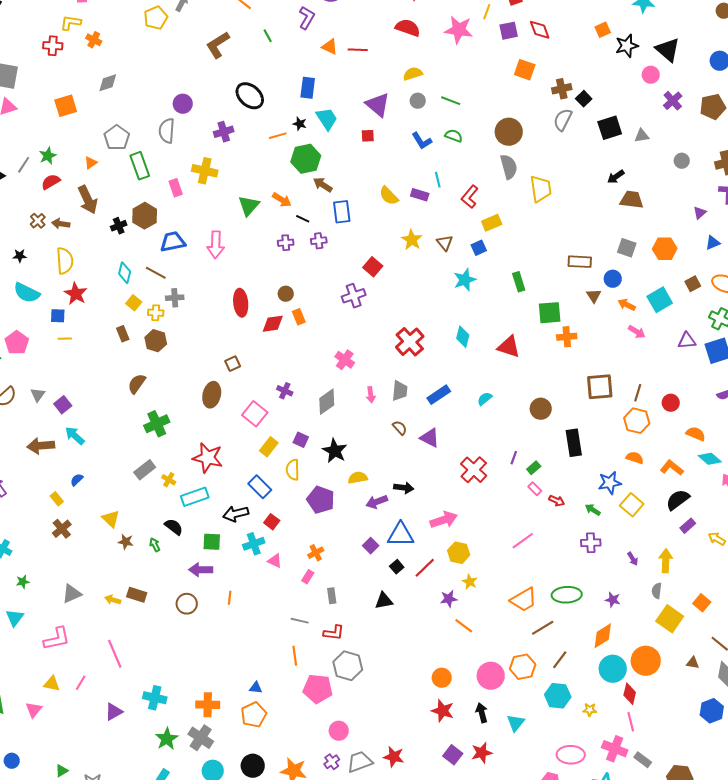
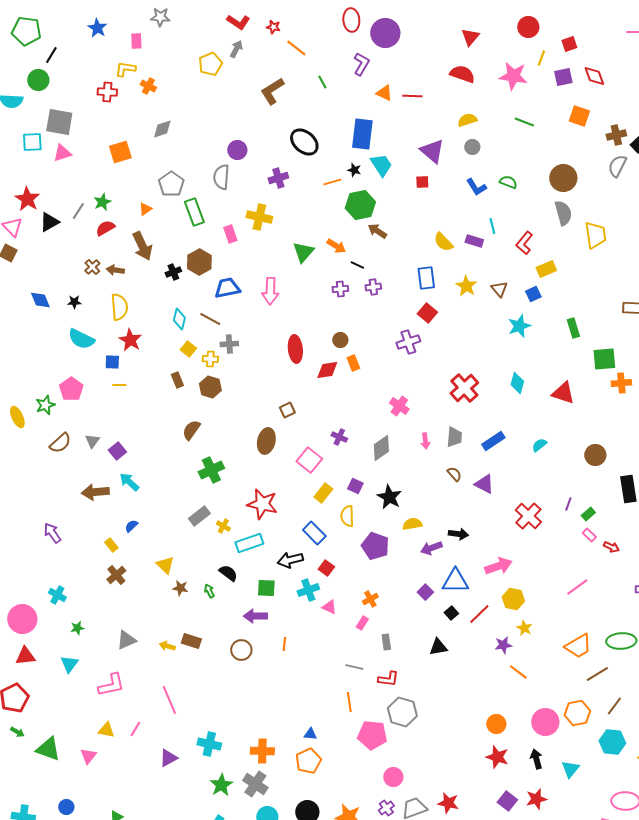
blue rectangle: (308, 88) -> (362, 134), size x1.4
green line: (451, 101) -> (524, 122), moved
blue rectangle: (342, 212) -> (426, 278), moved

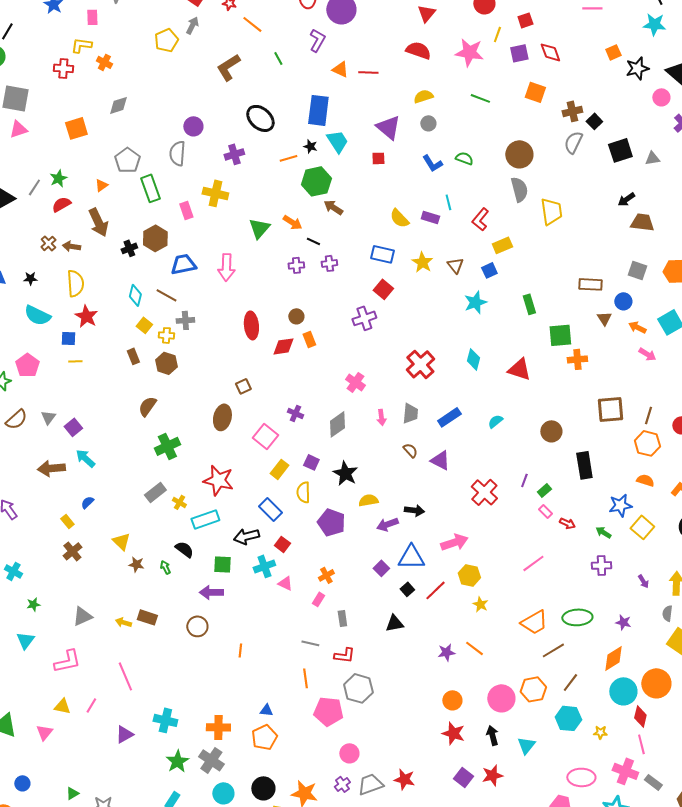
blue rectangle: (426, 278) -> (382, 254), turned -70
orange line: (284, 644) -> (240, 650), moved
purple star: (503, 645) -> (446, 652), moved

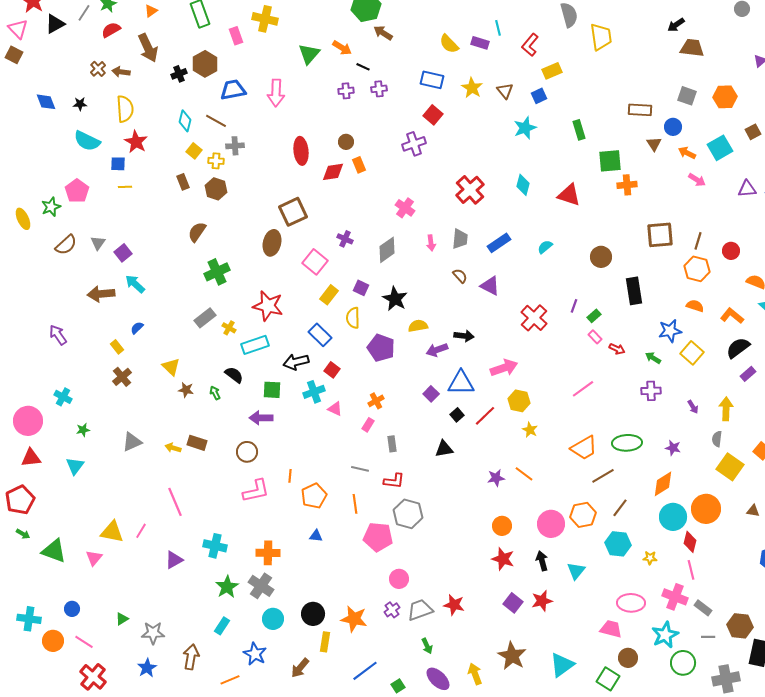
brown square: (243, 386) -> (293, 212), size x1.8
pink L-shape: (67, 661) -> (256, 491), moved
yellow triangle: (62, 706) -> (112, 532), size x1.4
orange pentagon: (264, 737) -> (314, 496), moved

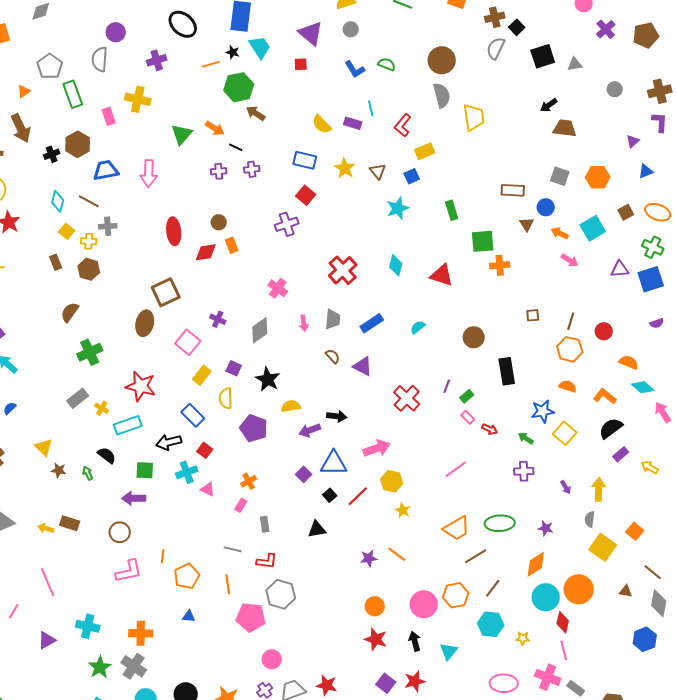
brown square: (660, 235) -> (533, 315), size x0.5

